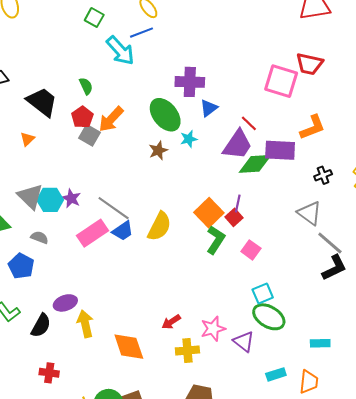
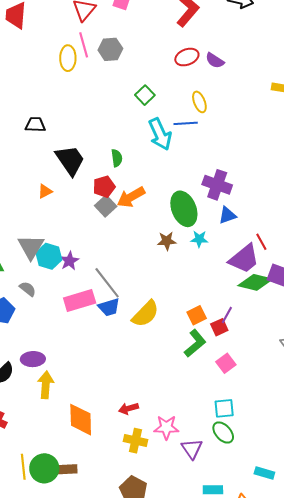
orange square: (209, 213) -> (197, 315), size x0.7
green ellipse: (269, 317) -> (223, 433), size x0.7

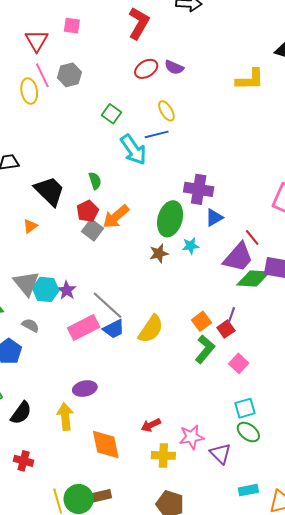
green ellipse: (184, 209) -> (170, 219), turned 48
purple ellipse: (33, 359) -> (85, 389), moved

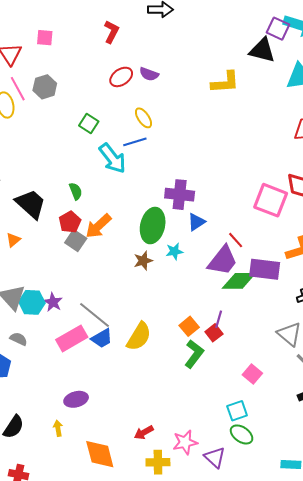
red L-shape: (139, 23) -> (111, 32), size x0.7
pink square: (239, 363) -> (252, 374), moved
yellow arrow: (65, 417) -> (58, 428), size x0.6

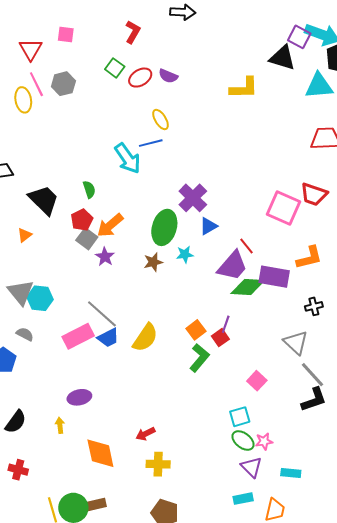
green square: (89, 124) -> (115, 68), moved
purple cross: (180, 195) -> (193, 198), turned 36
purple star: (53, 302) -> (105, 257), moved
pink star: (185, 442) -> (264, 441), moved, size x0.7
purple triangle: (215, 457) -> (251, 467), moved

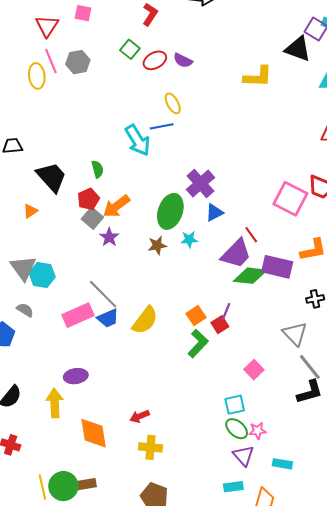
yellow arrow: (60, 425) -> (55, 403), size x1.8

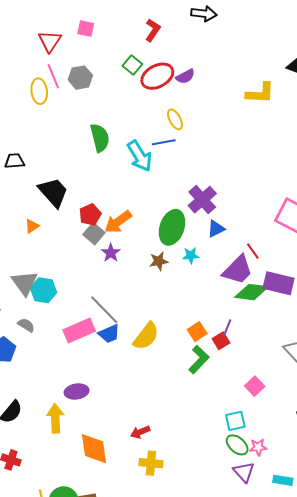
red ellipse: (155, 60) -> (157, 76), size x1.4
purple semicircle: (183, 60) -> (185, 76), turned -54
green semicircle: (97, 169) -> (100, 138), moved, size x1.6

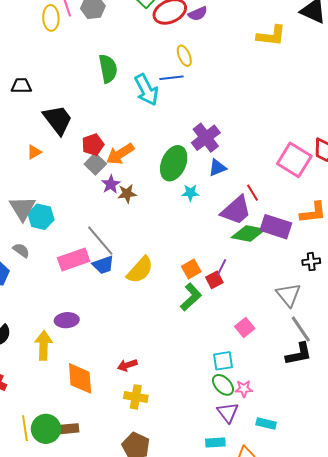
brown star: (159, 261) -> (127, 194), moved

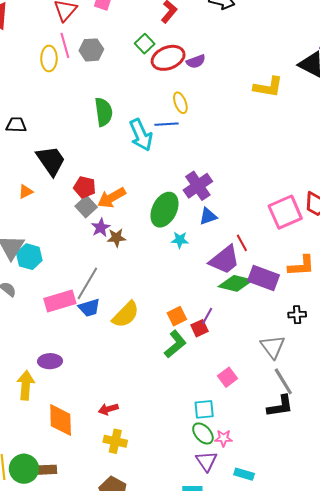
red pentagon: (93, 145) -> (85, 187), turned 30
pink square: (294, 160) -> (285, 212), turned 32
gray line: (100, 241) -> (87, 283), turned 68

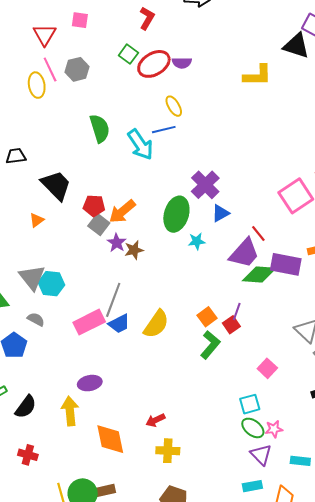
purple semicircle: (196, 61) -> (182, 63), turned 30

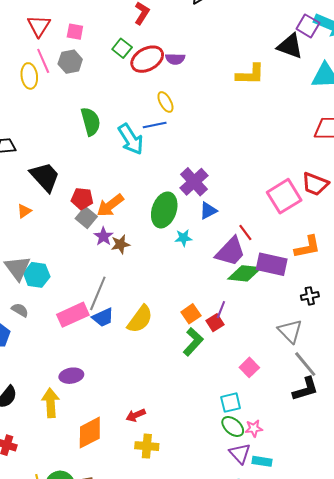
pink square: (80, 20) -> (75, 32), moved
orange diamond: (110, 439) -> (90, 433), turned 72
cyan rectangle: (300, 461) -> (262, 461), moved

